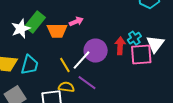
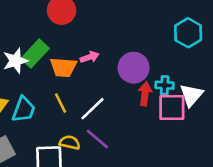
cyan cross: (134, 38) -> (165, 85), turned 32
purple circle: (96, 51) -> (134, 68), moved
yellow line: (65, 65) -> (60, 103), moved

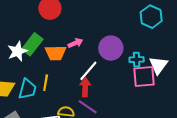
red arrow: (145, 94) -> (85, 87), moved
yellow line: (60, 103) -> (46, 83), moved, turned 42
white line: (92, 109) -> (88, 71), moved

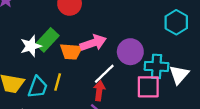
pink arrow: (75, 43) -> (93, 43), size x1.6
cyan cross: (137, 60) -> (156, 66), size x1.5
pink square: (144, 77) -> (148, 87), moved

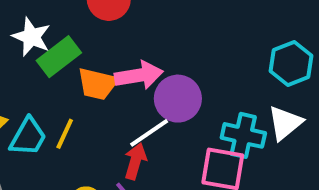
white star: (31, 46) -> (31, 37), moved, turned 30
purple circle: (130, 52) -> (178, 99), moved
white triangle: (179, 75) -> (285, 123), moved

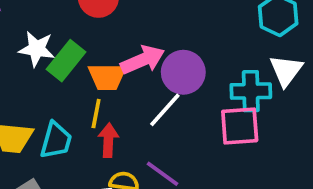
yellow line: (65, 134) -> (96, 114), moved
red arrow: (135, 161) -> (108, 140), moved

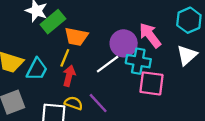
pink arrow: (143, 60) -> (150, 35), moved, turned -116
cyan cross: (251, 91) -> (138, 61), moved

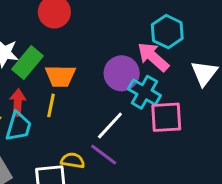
cyan hexagon: (189, 20) -> (167, 32), moved
cyan cross: (138, 61) -> (144, 92), turned 30
white line: (108, 64) -> (110, 125), moved
red arrow: (69, 76) -> (18, 103), moved

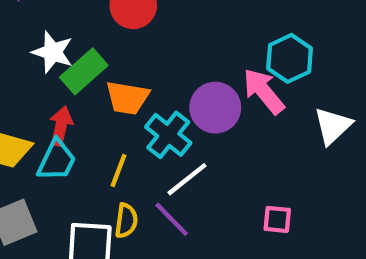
cyan cross: (144, 92) -> (168, 135), moved
yellow line: (51, 105) -> (119, 171), moved
pink square: (166, 117) -> (277, 219), moved, size x0.6
yellow semicircle: (73, 160) -> (126, 221), turned 80

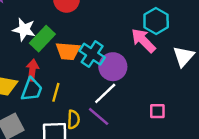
purple circle: (215, 108) -> (113, 67), moved
cyan cross: (168, 135) -> (92, 54), moved
yellow line: (119, 171) -> (56, 92), moved

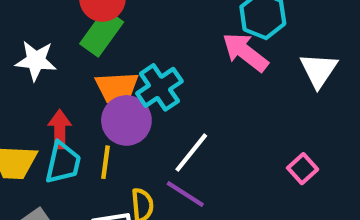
green rectangle: (42, 39) -> (102, 33), moved
cyan cross: (92, 54) -> (159, 87), turned 30
purple circle: (113, 67) -> (126, 120), moved
pink square: (157, 111) -> (303, 169), moved, turned -35

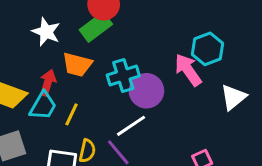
orange trapezoid: (117, 88) -> (77, 65), moved
purple circle: (126, 120) -> (146, 91), moved

